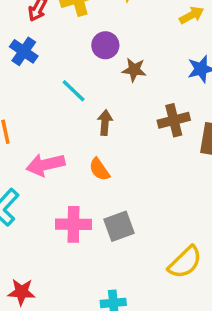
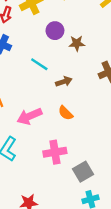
brown arrow: (105, 123) -> (64, 82), turned 77
gray square: (119, 226) -> (83, 172), moved

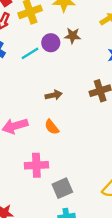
brown star: (77, 43) -> (73, 36), moved
cyan line: (39, 64) -> (30, 53), moved, turned -72

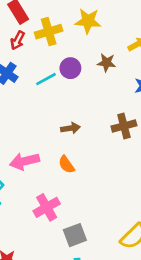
brown star: (73, 36) -> (107, 63), moved
pink cross: (36, 165) -> (47, 207), turned -30

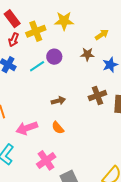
brown star: (107, 63) -> (87, 54), moved

